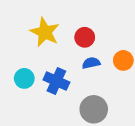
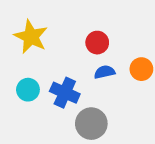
yellow star: (45, 32) -> (31, 37), moved
gray circle: (94, 109) -> (91, 124), moved

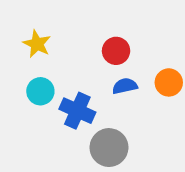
yellow star: (31, 37) -> (37, 44), size x0.7
cyan circle: (28, 90) -> (40, 91), moved

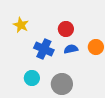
cyan circle: (40, 91) -> (32, 78), moved
blue cross: (77, 111) -> (44, 49), moved

